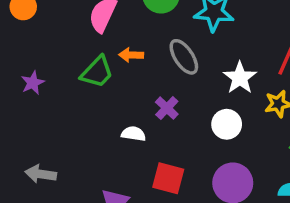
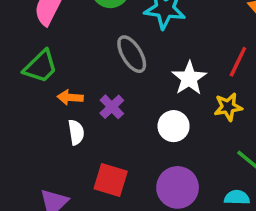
orange arrow: (131, 55) -> (70, 97), moved
white semicircle: (133, 134) -> (76, 132), turned 70

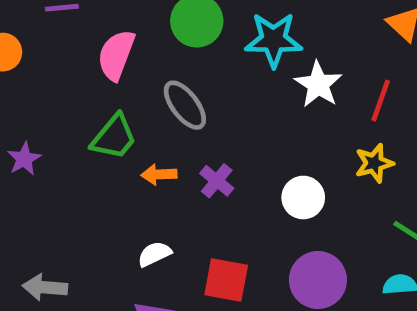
gray ellipse: (132, 54) -> (185, 105), moved
white star: (189, 78) -> (318, 84), moved
white semicircle: (76, 132) -> (154, 254), moved, turned -100

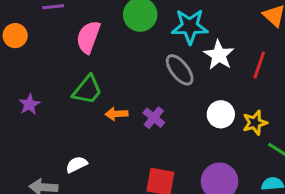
gray ellipse: (185, 105) -> (180, 70), moved
yellow star: (374, 163) -> (255, 123), moved
white circle: (303, 198) -> (221, 114), moved
white semicircle: (154, 254) -> (77, 164), moved

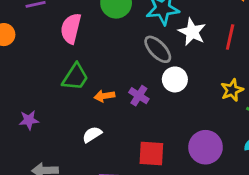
purple star: (29, 104) -> (29, 120), moved, turned 30
white circle: (221, 114) -> (175, 79), moved
white semicircle: (77, 164) -> (92, 134), moved

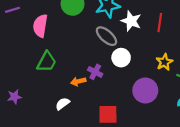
orange arrow: (104, 96) -> (78, 81), moved
purple circle: (206, 147) -> (145, 91), moved

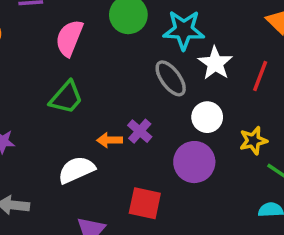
white circle: (121, 58) -> (207, 117), moved
purple circle: (145, 91) -> (194, 162), moved
white semicircle: (63, 104) -> (76, 170), size x1.5

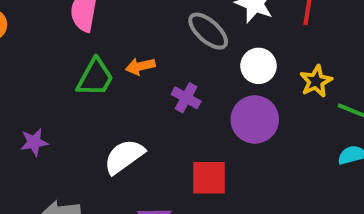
orange arrow: (110, 140) -> (140, 66), moved

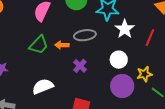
gray ellipse: (208, 31) -> (85, 35), moved, turned -65
purple circle: (255, 119) -> (122, 86), moved

